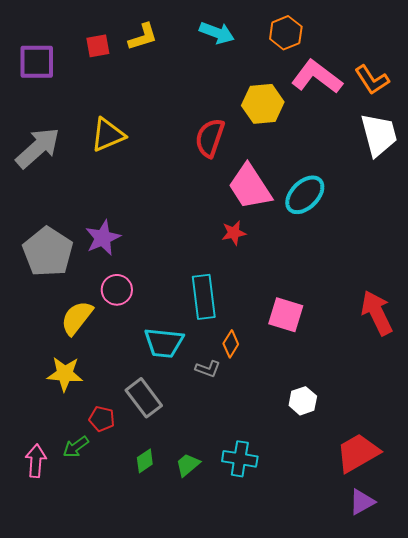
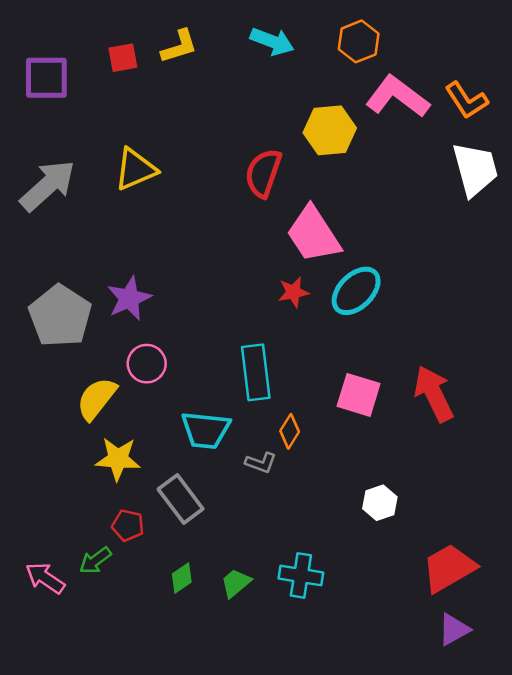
cyan ellipse: (305, 195) -> (356, 291), moved
red arrow: (377, 313) -> (434, 394), moved
yellow star: (65, 374) -> (118, 459), moved
pink arrow: (36, 461) -> (45, 578), turned -60

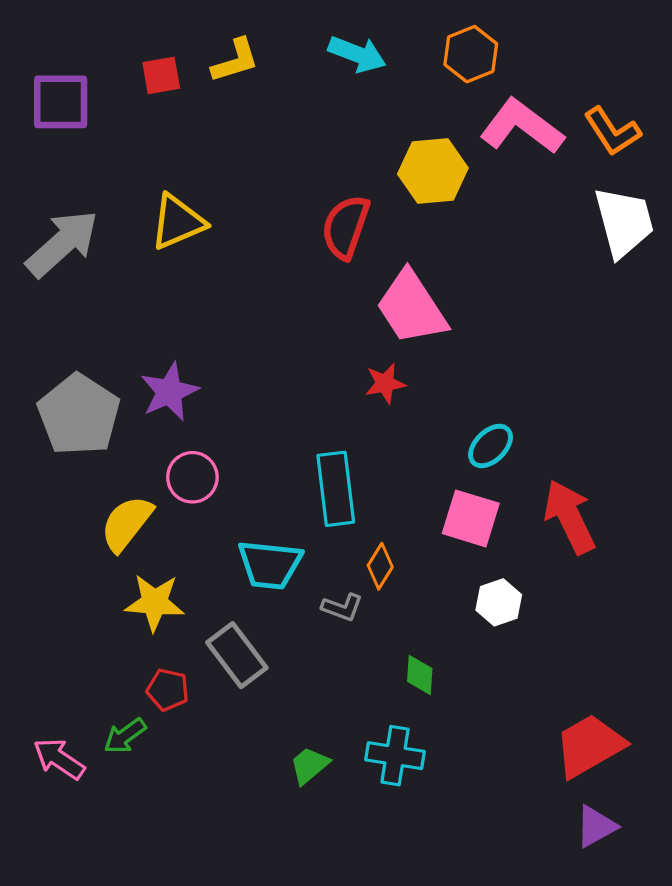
cyan ellipse: (356, 291) -> (491, 446), moved, size x0.7
white hexagon: (380, 503) -> (499, 602), moved
green diamond: (182, 578) -> (420, 675), moved, turned -52

